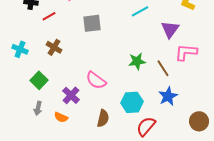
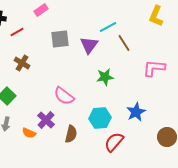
purple triangle: (170, 29) -> (89, 45), moved
brown line: (163, 68) -> (124, 43), moved
purple cross: (71, 95) -> (46, 120), moved

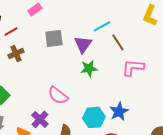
brown cross: (22, 63) -> (16, 53), moved, turned 35
pink L-shape: (154, 68) -> (133, 67), moved
green star: (105, 77) -> (89, 68), moved
blue star: (136, 112) -> (119, 111), moved

